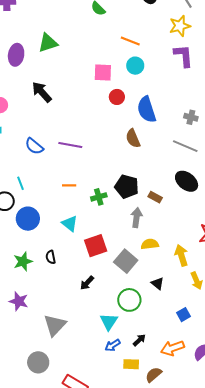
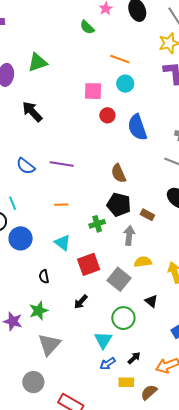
brown semicircle: (133, 138) -> (118, 173), moved
green cross: (99, 197) -> (97, 224), moved
green star: (23, 261) -> (39, 311), moved

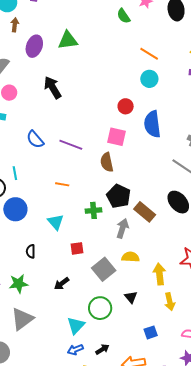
pink square: (93, 91) -> (116, 137), moved
brown semicircle: (118, 173) -> (107, 162), moved
brown rectangle: (147, 215) -> (145, 212), size x1.5
red square: (89, 264) -> (77, 248), size x0.6

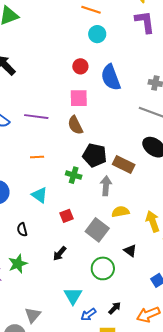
green cross: (94, 210) -> (74, 175), turned 35
gray triangle: (22, 319) -> (33, 315), moved, size x0.7
cyan triangle: (76, 326) -> (73, 296), moved

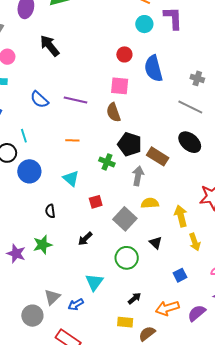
purple L-shape: (145, 22) -> (173, 18), moved
blue arrow: (88, 315) -> (76, 304), moved

